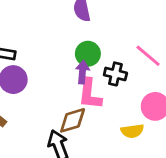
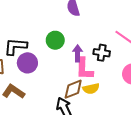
green circle: (88, 54) -> (55, 40), moved
yellow semicircle: (132, 131) -> (91, 89), moved

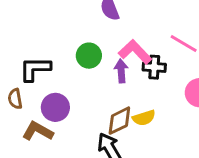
purple circle: (27, 63) -> (55, 107), moved
pink L-shape: (84, 69) -> (135, 52), moved, turned 140

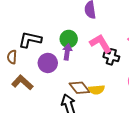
purple arrow: (121, 71) -> (67, 52), moved
purple circle: (55, 107) -> (48, 63), moved
brown diamond: (119, 121) -> (80, 88), turned 65

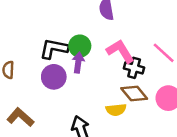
black L-shape: (30, 40) -> (54, 49), moved
brown L-shape: (22, 82) -> (20, 117), moved
brown diamond: (80, 88) -> (134, 94), moved

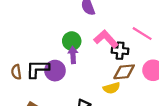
black L-shape: (54, 49) -> (38, 69), moved
brown diamond: (134, 94) -> (124, 72), turned -45

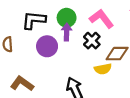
black cross: (120, 51) -> (92, 41), moved, turned 35
black L-shape: (38, 69) -> (34, 20), moved

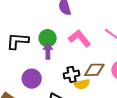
black cross: (92, 41) -> (72, 74), moved, turned 35
purple circle: (47, 46) -> (32, 79), moved

